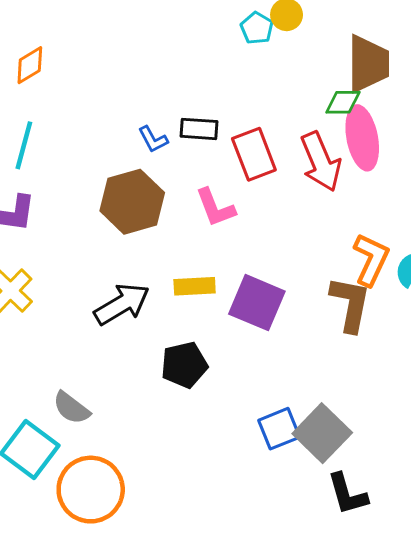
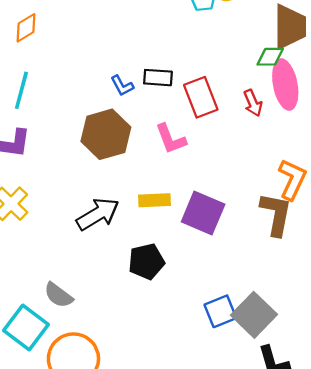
red arrow: (321, 162) -> (253, 103), size x0.6

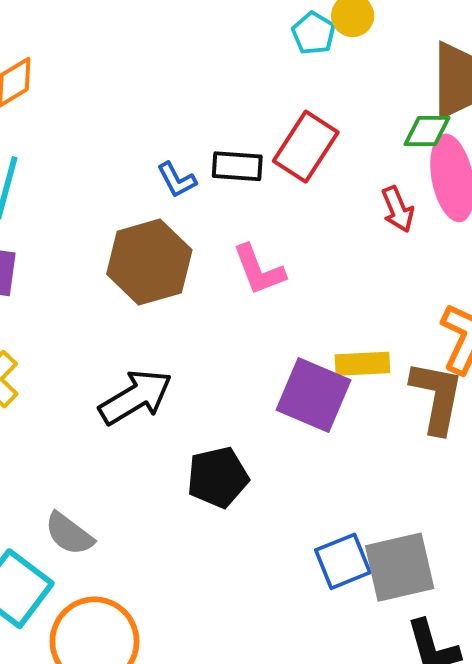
red rectangle: (201, 97) -> (306, 147), moved, turned 54
yellow rectangle: (154, 200) -> (362, 364), moved
gray square: (254, 315) -> (400, 567), turned 33

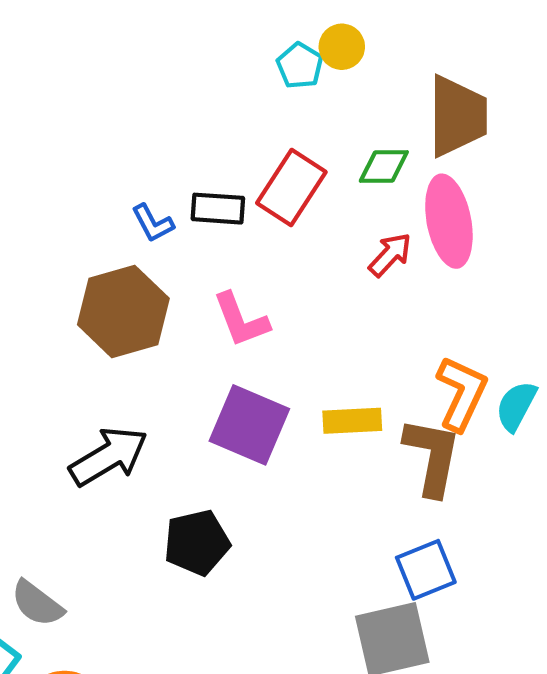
green diamond: (427, 131) -> (384, 166), moved
red arrow: (398, 209) -> (390, 255), turned -114
purple square: (314, 395) -> (249, 425), moved
blue square: (343, 561) -> (426, 570), moved

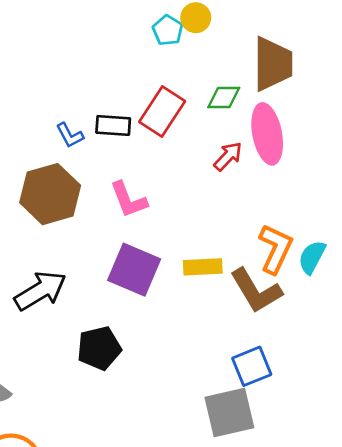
brown L-shape: (432, 456) -> (256, 291), turned 138

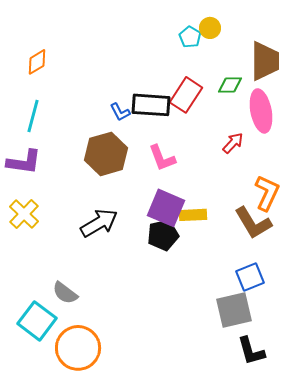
black rectangle: (113, 126) -> (151, 105), size x1.5
red arrow: (228, 156) -> (233, 143), moved
yellow rectangle: (203, 267) -> (193, 215), moved
black pentagon: (99, 348) -> (163, 235), moved

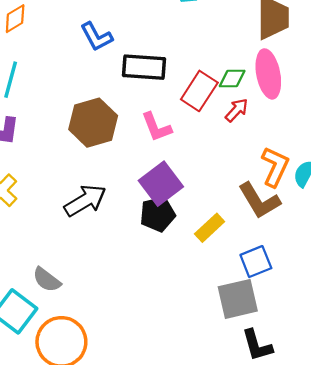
green diamond: (230, 85) -> (232, 78), moved
red rectangle: (186, 95) -> (199, 91), moved
blue L-shape: (120, 112) -> (96, 37), moved, size x1.4
purple square: (166, 208) -> (161, 184), turned 30
yellow rectangle: (193, 215) -> (210, 228), moved, turned -40

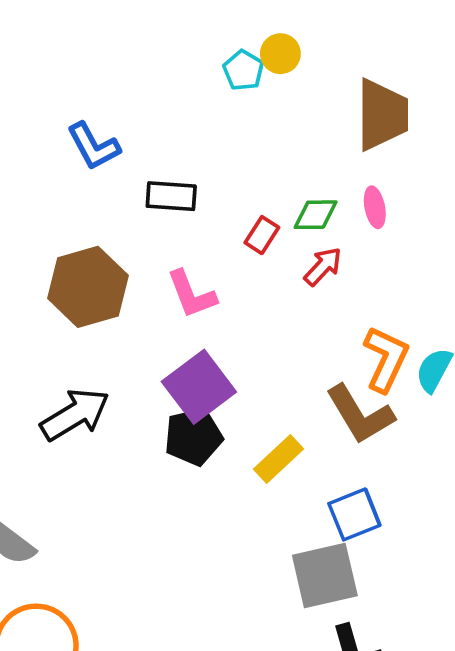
black rectangle: (144, 67) -> (171, 196), size x0.7
pink ellipse: (268, 74) -> (375, 207), size x0.5
red rectangle: (199, 91) -> (262, 235), size x0.6

